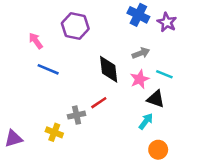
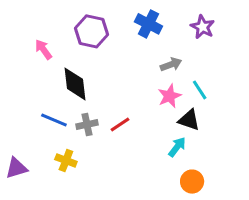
blue cross: (138, 15) -> (149, 24), moved
blue line: (48, 69) -> (54, 120), moved
black diamond: (109, 69) -> (75, 84), moved
cyan line: (164, 74) -> (200, 90), turned 35
gray cross: (77, 115) -> (87, 124), moved

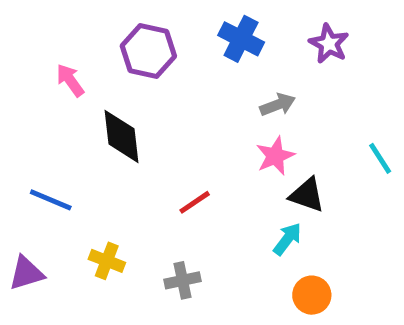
cyan line: (200, 90) -> (380, 158), moved
blue line: (54, 120) -> (51, 200), moved
gray cross: (87, 124) -> (182, 280), moved

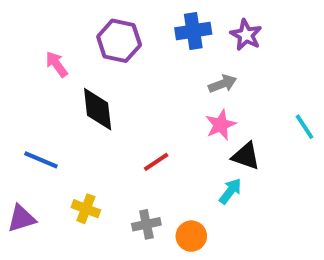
blue cross: (241, 39) -> (193, 31), turned -36
purple star: (329, 44) -> (246, 35), moved
orange circle: (312, 295) -> (191, 236), moved

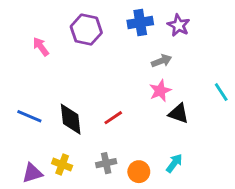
black diamond: (98, 109) -> (71, 119), moved
cyan arrow: (230, 191) -> (174, 163), moved
yellow cross: (86, 209) -> (62, 165), moved
purple triangle: (21, 218) -> (32, 173), moved

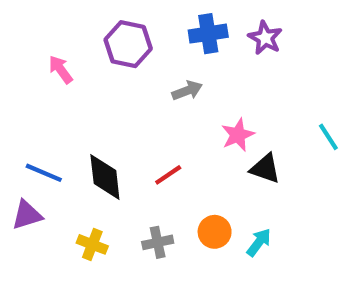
gray arrow: (162, 61) -> (187, 91), moved
orange circle: (139, 172) -> (215, 232), moved
purple triangle: (32, 173) -> (27, 215), moved

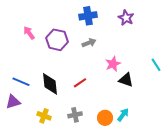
blue cross: (208, 34) -> (88, 16), moved
purple hexagon: (128, 44) -> (57, 40), moved
orange circle: (215, 232) -> (105, 118), moved

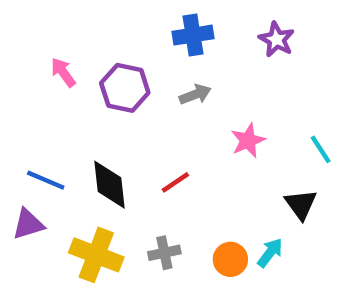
cyan line: (156, 65) -> (321, 149), moved
black triangle: (126, 80) -> (301, 204), moved, turned 35
yellow cross: (44, 116) -> (96, 255), size x1.6

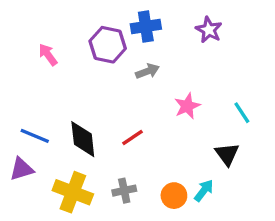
purple hexagon: (125, 88) -> (108, 45), moved

